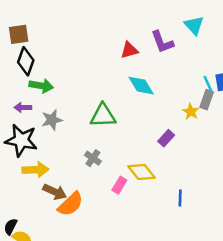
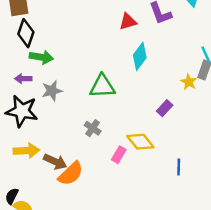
cyan diamond: (141, 86) -> (140, 56), turned 68
yellow arrow: (36, 170) -> (26, 151), moved

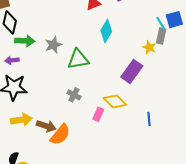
gray star: (52, 91) -> (53, 45), moved
purple rectangle: (165, 108) -> (132, 71), size x1.6

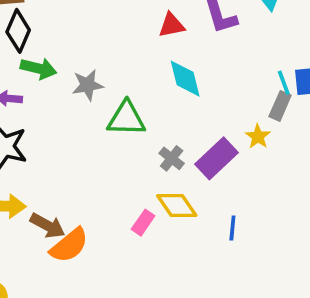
cyan diamond: (106, 31) -> (185, 79), turned -55
yellow star: (149, 47) -> (258, 137), moved
gray cross: (74, 95) -> (172, 158), moved
blue line: (149, 119) -> (232, 228), moved

